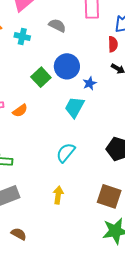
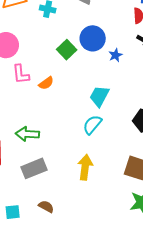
cyan trapezoid: (75, 107) -> (99, 96), moved
yellow arrow: (58, 195) -> (85, 167), size x1.4

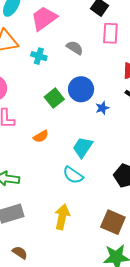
orange semicircle: (46, 83) -> (41, 136), moved
cyan semicircle: (92, 125) -> (73, 175), turned -100

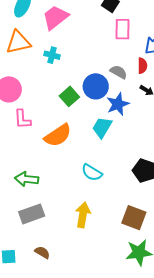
gray semicircle: (75, 48) -> (119, 72), moved
blue star: (102, 108) -> (118, 104), size x1.6
orange semicircle: (41, 136) -> (58, 135), size x1.8
cyan trapezoid: (83, 147) -> (102, 127), moved

